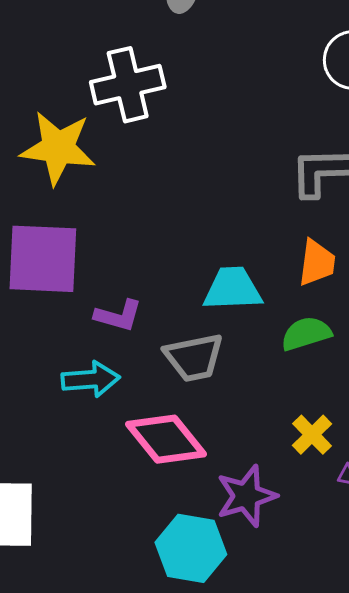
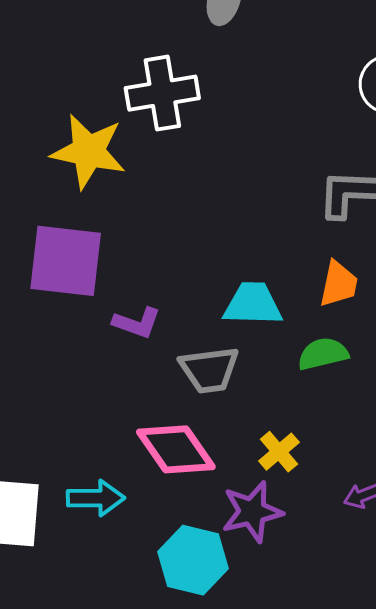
cyan arrow: (91, 379) -> (96, 498), moved
yellow cross: (312, 435) -> (279, 452), moved

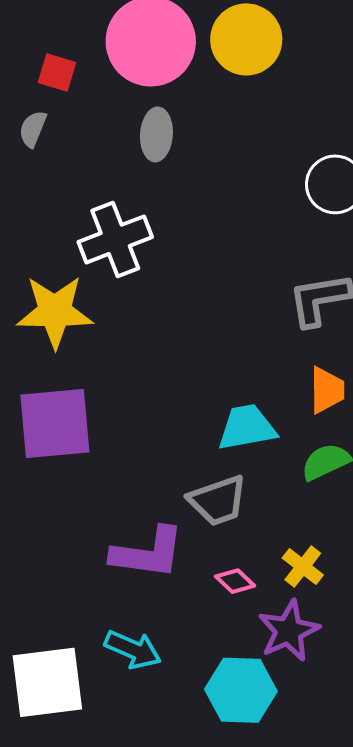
purple L-shape: (137, 323) -> (148, 553), moved, size x1.6
pink diamond: (176, 449) -> (235, 581), moved, size x0.5
cyan arrow: (96, 498) -> (133, 649), turned 36

